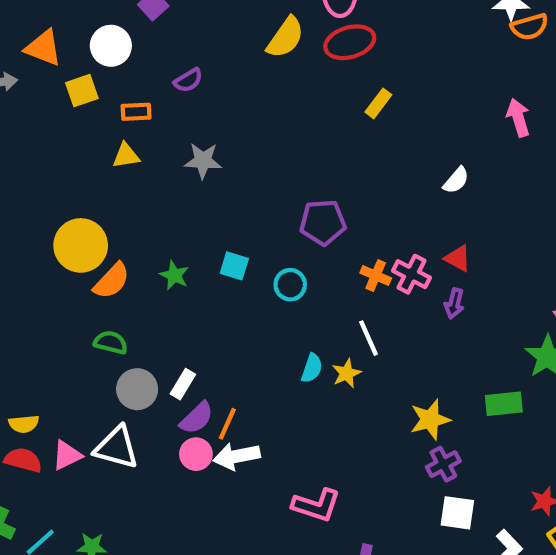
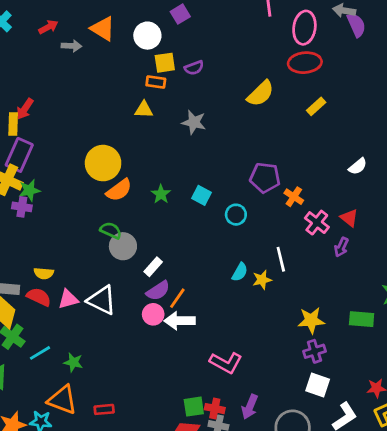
yellow semicircle: (285, 38) -> (260, 94), moved
yellow square: (82, 91) -> (165, 63), moved
orange cross: (376, 276) -> (294, 197), moved
gray circle: (137, 389) -> (123, 246), moved

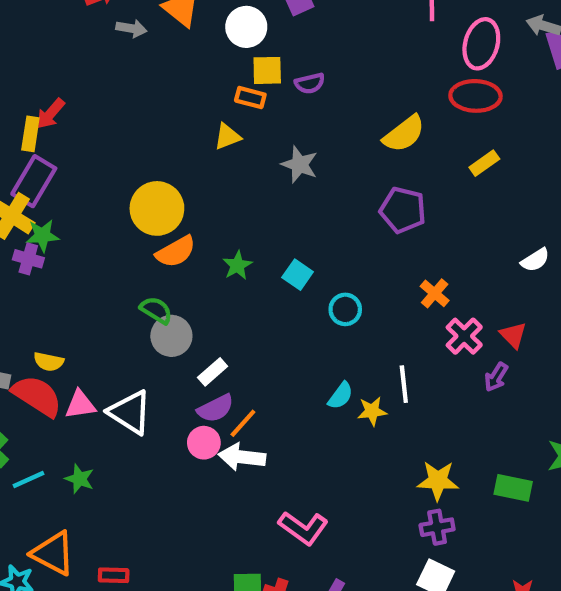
yellow triangle: (144, 110) -> (227, 136), turned -30
purple pentagon: (265, 178) -> (403, 210), moved
red semicircle: (39, 297) -> (37, 396), size x1.4
green star: (73, 362) -> (80, 479), moved

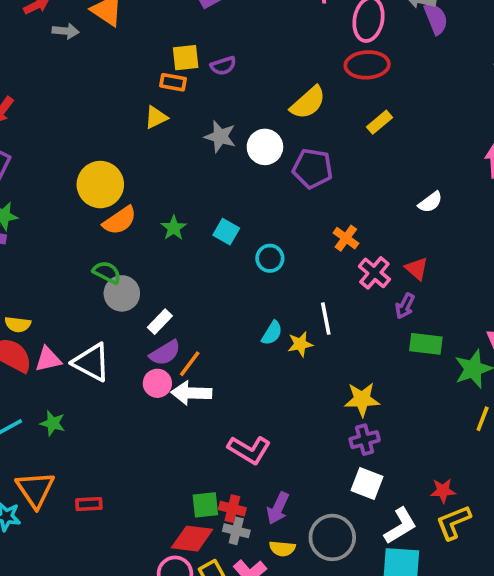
white circle: (246, 27) -> (265, 147), moved
green rectangle: (513, 488) -> (426, 344), moved
orange triangle: (53, 553) -> (35, 489), turned 33

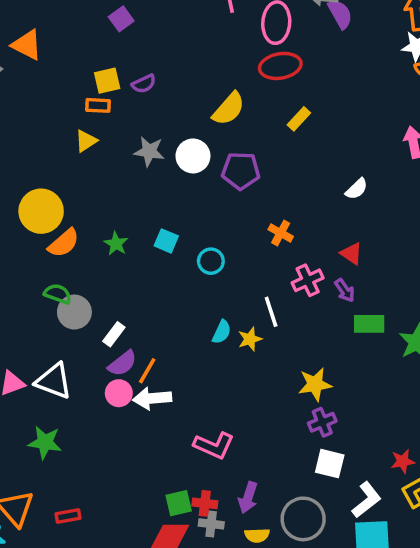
pink cross: (374, 273) -> (308, 280), moved, turned 32
purple arrow: (405, 306) -> (345, 290), turned -55
green star: (53, 423) -> (45, 442), moved, size x1.4

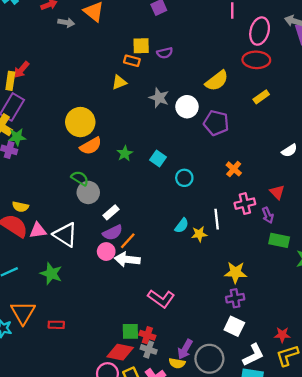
purple arrow: (248, 498) -> (185, 349), moved

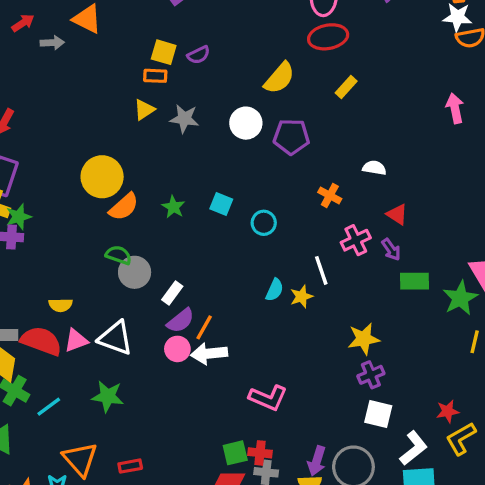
yellow square: (141, 46) -> (164, 52), turned 30
gray star: (159, 98) -> (184, 119), moved
white semicircle: (289, 151) -> (374, 168), moved, turned -126
yellow semicircle: (20, 207) -> (61, 305), moved

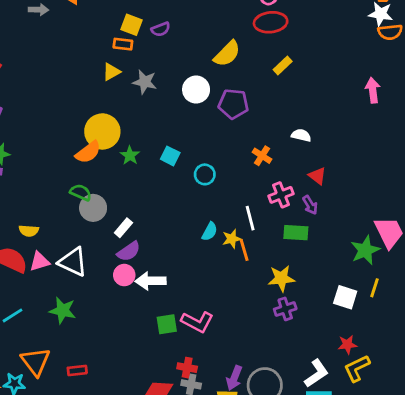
yellow circle: (102, 177) -> (102, 131), moved
green rectangle: (415, 281) -> (296, 233), moved
orange line: (204, 327) -> (244, 250), moved, turned -50
white square: (378, 414) -> (345, 297), moved
green square: (235, 453) -> (167, 324), moved

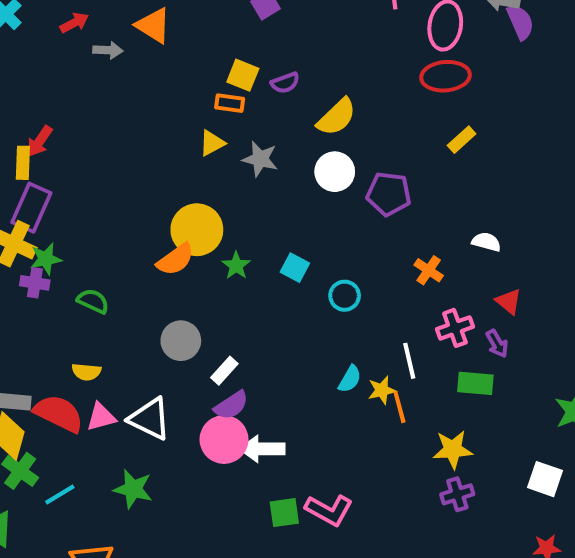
yellow semicircle: (227, 54) -> (337, 117), moved
green semicircle: (81, 192) -> (93, 301), moved
pink circle: (124, 275) -> (224, 439), size x1.5

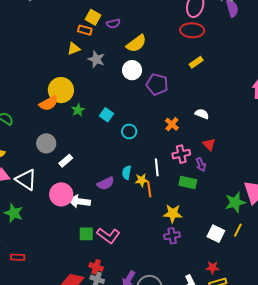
cyan semicircle: (350, 379) -> (127, 173), turned 152
purple semicircle: (231, 405) -> (106, 183), moved

